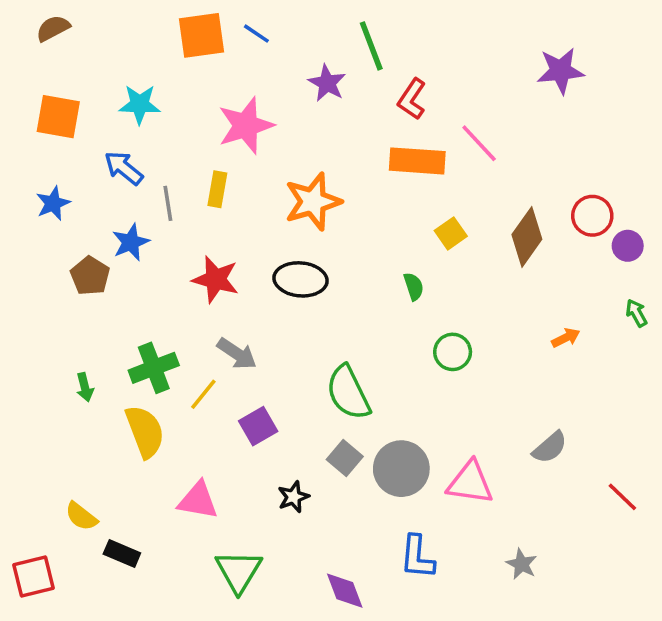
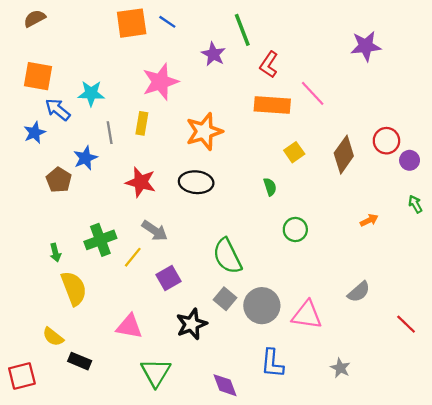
cyan star: (140, 104) -> (91, 93), moved
blue arrow: (124, 168) -> (58, 110), moved
yellow semicircle: (145, 431) -> (74, 288), moved
black star: (293, 497) -> (191, 324), size x1.5

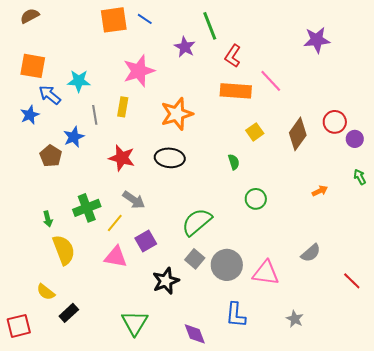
green semicircle: (227, 256) -> (197, 222), turned 76
pink triangle: (129, 326) -> (116, 257), moved
black rectangle: (80, 361) -> (69, 313), turned -66

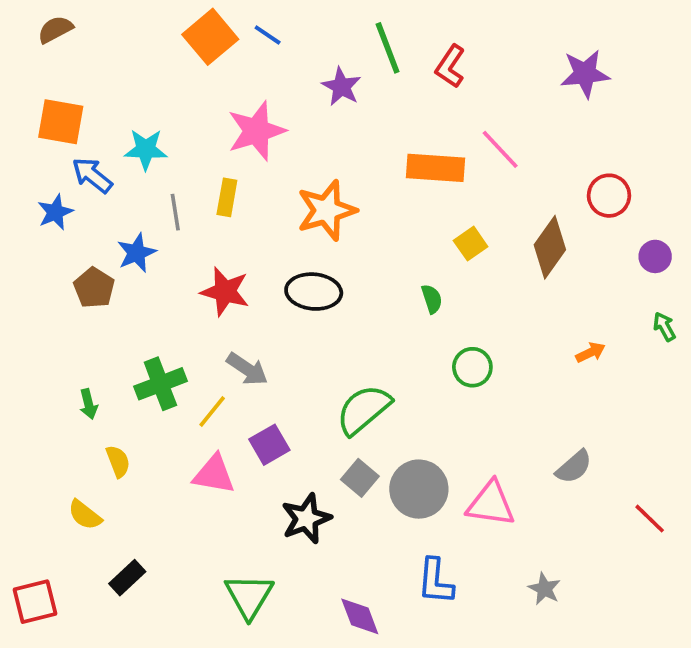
orange square: (114, 20) -> (210, 37), turned -32
red L-shape: (233, 56) -> (450, 66), moved
red circle: (335, 122) -> (609, 196), moved
yellow semicircle: (64, 250) -> (118, 461), size x0.6
yellow semicircle: (46, 292) -> (85, 515), moved

